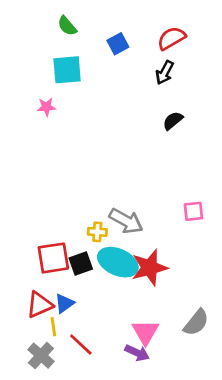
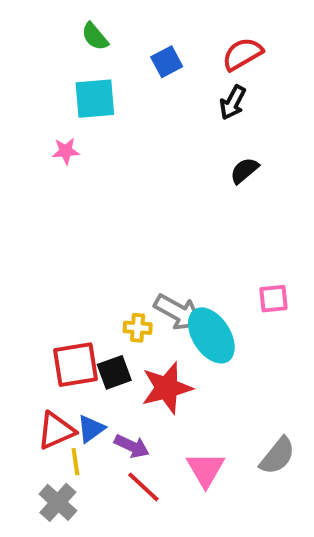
cyan ellipse: (118, 262) -> (211, 335), moved, turned 33
red star: (149, 268) -> (167, 388), moved
red line: (81, 345) -> (143, 487), moved
purple arrow: (137, 353) -> (132, 446), moved

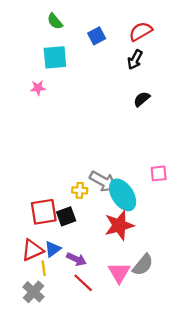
red star: (167, 388) -> (119, 225), moved
gray semicircle: (277, 456) -> (143, 265), moved

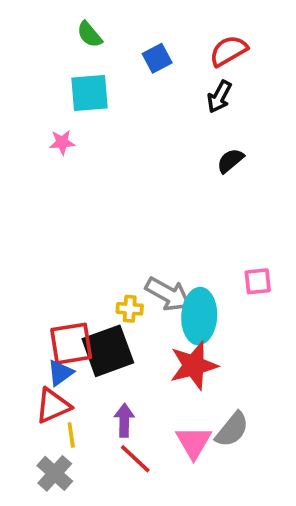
cyan ellipse: (123, 195) -> (199, 316), turned 36
black square: (66, 216) -> (108, 351), size x1.6
blue triangle: (53, 249) -> (60, 373), moved
purple arrow: (76, 259) -> (124, 420), turned -114

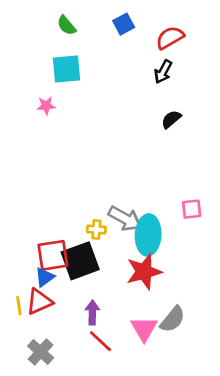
blue square: (157, 58) -> (124, 24), moved
yellow line: (71, 435) -> (19, 306), moved

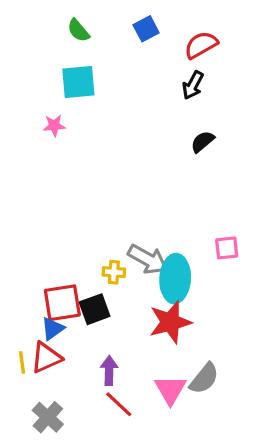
black square: (80, 261) -> (95, 309), size x0.7

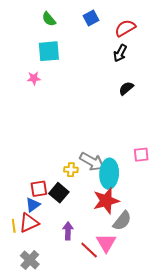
red square: (62, 303) -> (39, 189), size x0.7
black square: (95, 309) -> (59, 193), turned -30
gray semicircle: (204, 379) -> (122, 221), moved
red line: (119, 404) -> (89, 250), moved

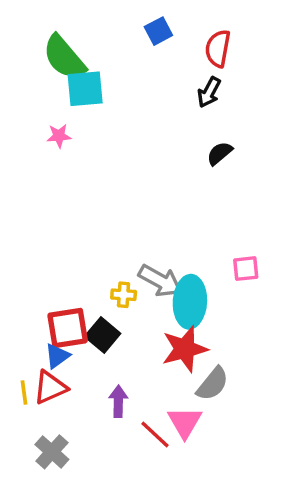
green semicircle: (49, 19) -> (64, 57), moved, size x1.8
red semicircle: (125, 28) -> (218, 49), turned -50
red square: (39, 189) -> (68, 328), size x1.4

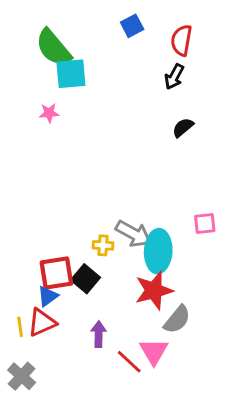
gray cross: (52, 452) -> (22, 376), moved

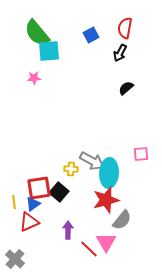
blue square: (132, 26) -> (91, 35), moved
yellow line: (20, 327) -> (14, 202), moved

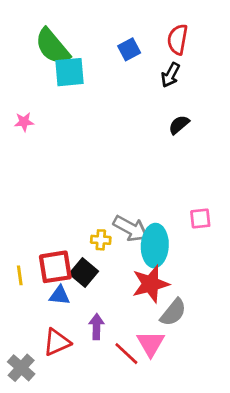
pink star: (34, 78) -> (24, 122), moved
yellow line: (14, 202) -> (20, 275), moved
blue triangle: (33, 204) -> (60, 295), moved, turned 42
red triangle: (29, 222) -> (57, 342), moved

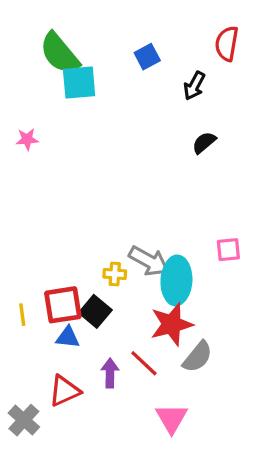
red semicircle: (178, 39) -> (227, 44), moved
pink triangle: (151, 344) -> (172, 418), moved
red line: (126, 354) -> (144, 363), moved

